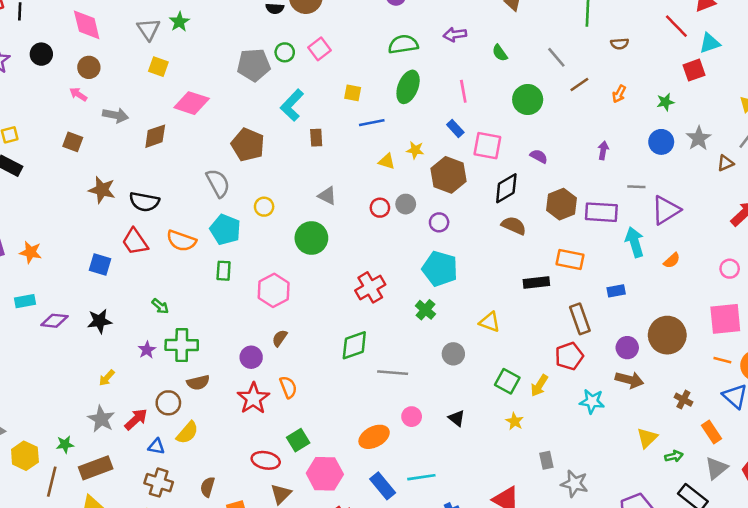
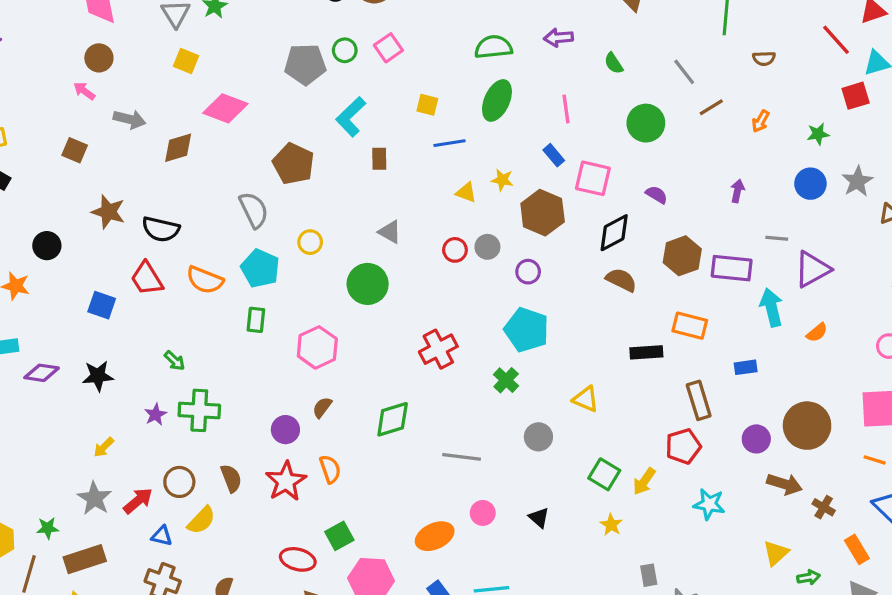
black circle: (41, 54) -> (47, 246), moved
green diamond: (354, 345) -> (393, 419), moved
brown arrow: (630, 380) -> (785, 484), moved
brown semicircle: (198, 383) -> (231, 478), moved, turned -100

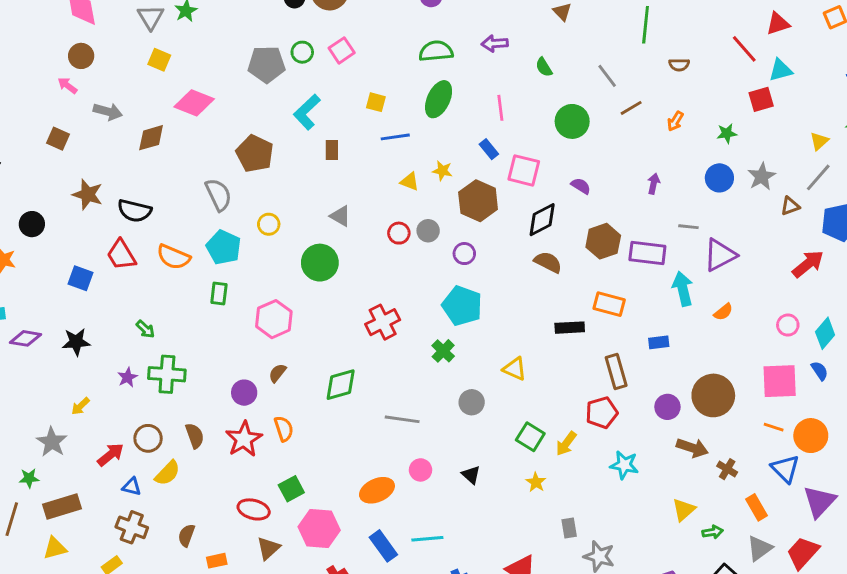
gray star: (94, 498) -> (52, 442), moved

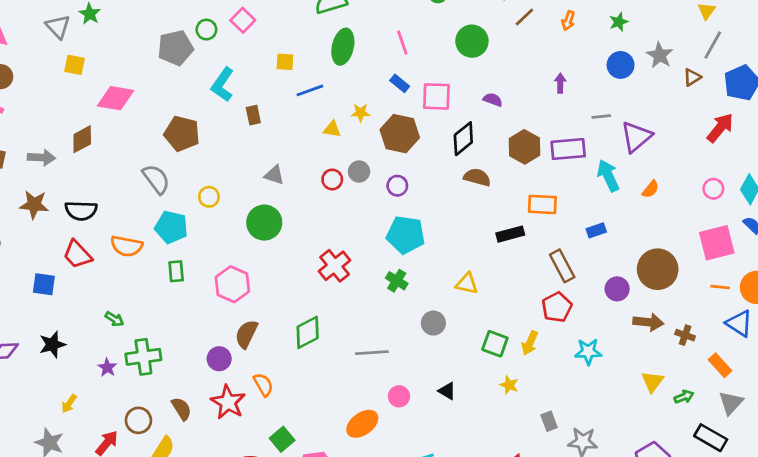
gray arrow: (108, 112) -> (41, 157), moved
brown semicircle: (277, 373) -> (246, 334), size x1.5

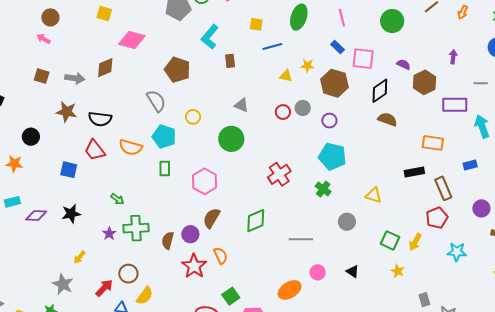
brown hexagon: (525, 147) -> (425, 82), moved
black rectangle: (510, 234) -> (414, 172), moved
brown semicircle: (181, 409) -> (168, 240), moved, turned -138

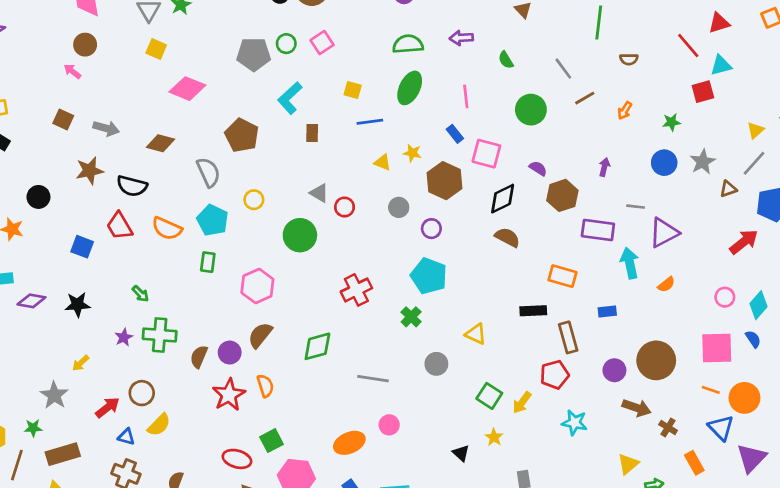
brown diamond: (105, 68) -> (161, 143), moved, turned 30
brown star: (67, 112) -> (90, 171), turned -30
red circle: (283, 112) -> (345, 207), moved
black triangle: (353, 271) -> (461, 453), moved

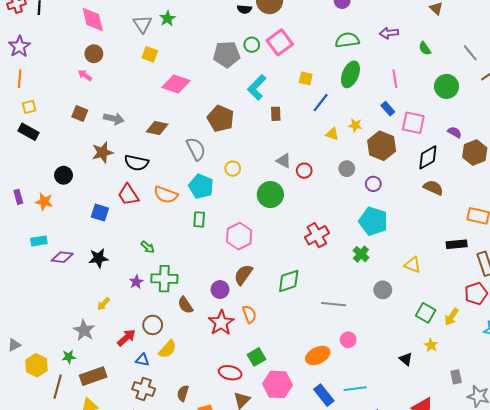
pink square: (322, 43) -> (280, 42), size x1.4
blue line: (370, 122) -> (321, 103), turned -42
brown semicircle: (199, 357) -> (185, 305), moved, turned -54

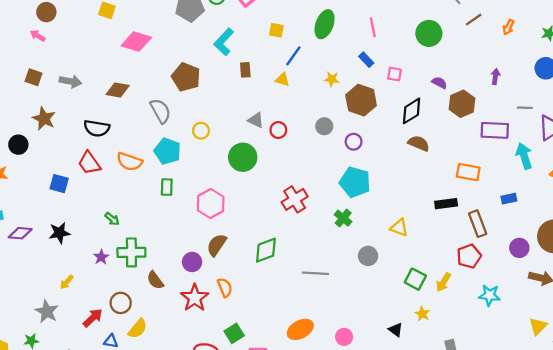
pink square: (413, 123) -> (394, 74), size x0.6
yellow triangle: (332, 134) -> (282, 80), moved
brown star: (103, 152) -> (44, 119), moved, turned -30
pink circle: (348, 340) -> (344, 337), moved

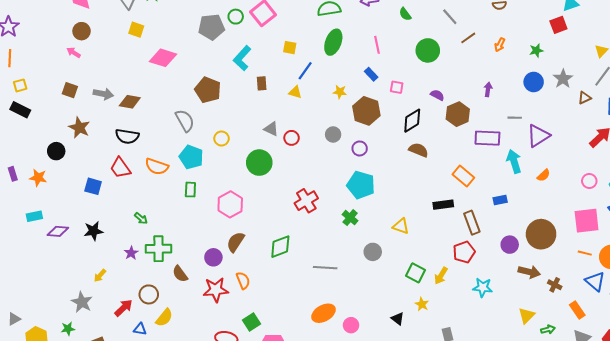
brown diamond: (118, 90) -> (130, 102), moved
orange rectangle: (468, 172) -> (463, 176), turned 30
red star: (195, 298) -> (216, 290), turned 30
orange ellipse: (300, 329) -> (323, 313), moved

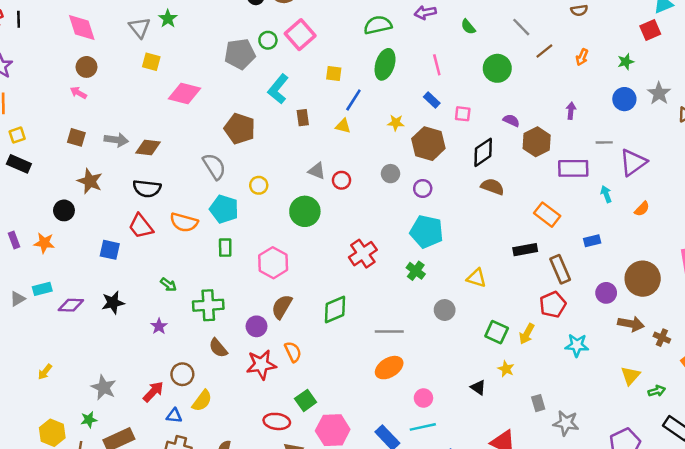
cyan arrow: (514, 161) -> (606, 194), size x0.6
green cross: (159, 249) -> (208, 305), moved
yellow arrow: (100, 276) -> (45, 372), moved
orange ellipse: (323, 313) -> (389, 368), moved
gray triangle: (14, 319) -> (18, 299), moved

